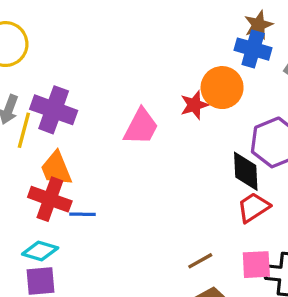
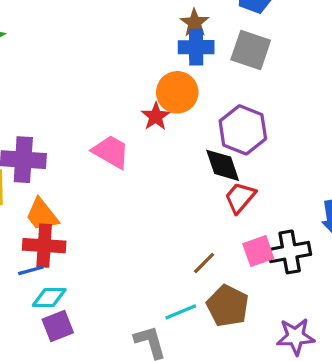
pink trapezoid: (141, 127) -> (111, 152), turned -72
blue line: (82, 214) -> (31, 270), moved

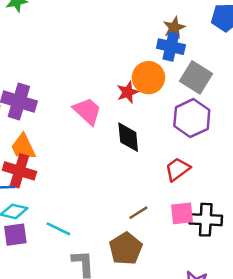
gray square: (251, 50) -> (196, 77), moved
black diamond: (223, 165) -> (128, 137), moved
brown pentagon: (228, 306) -> (126, 249), moved
cyan line: (181, 312) -> (58, 229), moved, turned 35

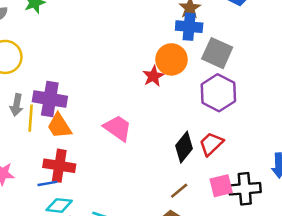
pink trapezoid: (87, 111) -> (118, 128), moved
black diamond: (128, 137) -> (184, 147), moved, turned 52
orange trapezoid: (23, 147) -> (59, 126), moved

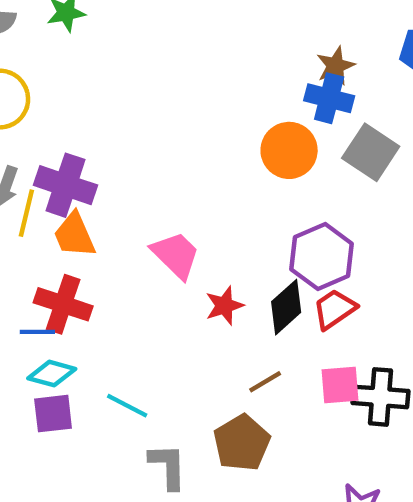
red star: (153, 76) -> (224, 306), moved
purple hexagon: (218, 93) -> (322, 256), moved

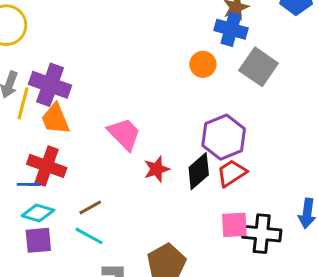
orange circle: (289, 150) -> (203, 64), size x0.7
brown line: (265, 382) -> (90, 207), moved

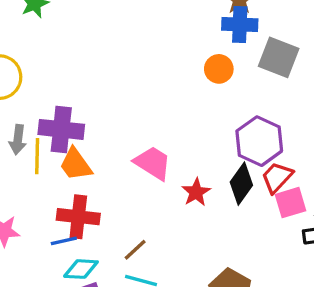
pink square: (234, 225) -> (291, 203), moved

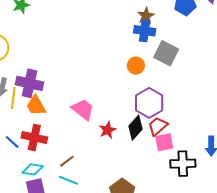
orange circle: (219, 69) -> (136, 66), moved
blue line: (64, 241) -> (12, 142), moved, turned 49

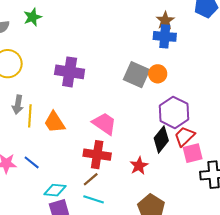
gray square: (166, 53) -> (137, 75), moved
purple cross: (29, 83) -> (70, 72), moved
red star: (108, 130) -> (139, 166), moved
red cross: (34, 137) -> (97, 155), moved

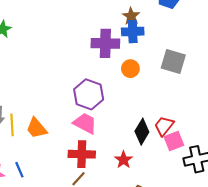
purple cross: (70, 72) -> (105, 43), moved
gray square: (137, 75) -> (173, 61), moved
purple hexagon: (174, 112) -> (89, 94), moved
blue line: (32, 162) -> (19, 170), turned 35

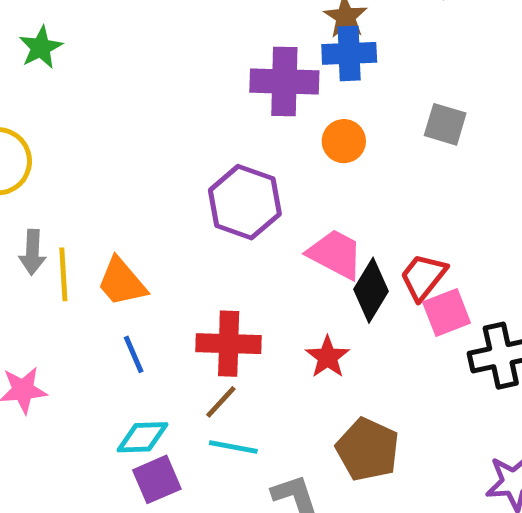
gray square: (173, 61) -> (445, 124), size x0.7
pink trapezoid: (85, 123) -> (335, 254), moved
blue line: (19, 170) -> (134, 354), moved

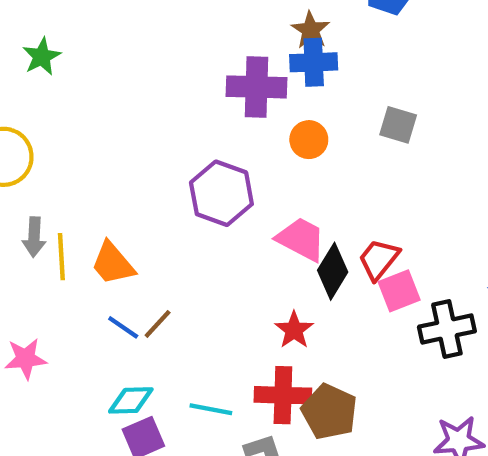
red cross: (229, 344) -> (283, 395), moved
blue line: (134, 354) -> (123, 327), turned -32
brown line: (221, 402) -> (158, 324), moved

